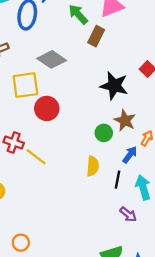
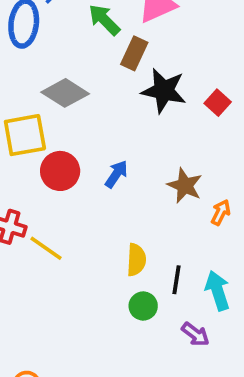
black star: (114, 86) -> (164, 91), moved
green circle: (104, 133) -> (143, 306), moved
blue arrow: (130, 155) -> (116, 174), moved

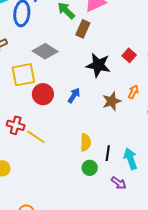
black star: (164, 91) -> (98, 65), moved
brown star: (185, 186) -> (112, 101), turned 30
orange arrow: (221, 212) -> (133, 92), moved

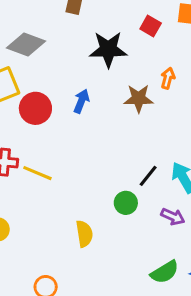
brown star: (112, 101) -> (138, 99), turned 30
yellow semicircle: (86, 142) -> (84, 234), moved
black line: (108, 153) -> (148, 176), turned 42

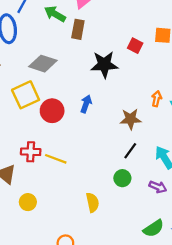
orange arrow: (168, 78) -> (157, 99), moved
brown star: (138, 99) -> (131, 119), moved
black line: (148, 176) -> (130, 151), moved

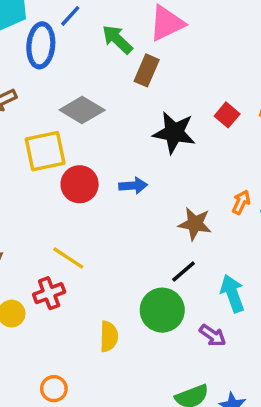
blue arrow: (86, 104) -> (133, 186), turned 54
red cross: (31, 152) -> (49, 293), moved, turned -36
green circle: (122, 178) -> (162, 310), size x1.6

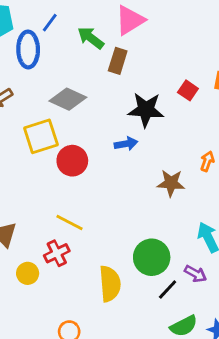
blue arrow: (133, 186) -> (126, 144), moved
black line: (183, 272) -> (168, 289), moved
yellow semicircle: (109, 336) -> (110, 284), size x1.4

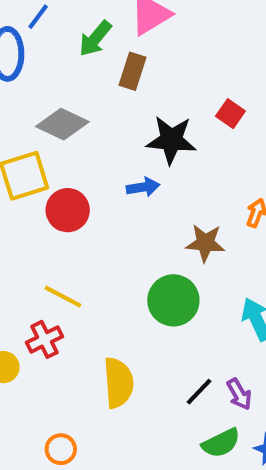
green arrow: (91, 38) -> (95, 39), turned -88
green circle: (152, 257) -> (173, 300), moved
purple arrow: (195, 274) -> (239, 394), moved, turned 30

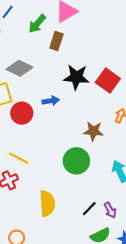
red square: (230, 114) -> (108, 80), moved, size x1.6
blue arrow: (143, 187) -> (51, 101), moved

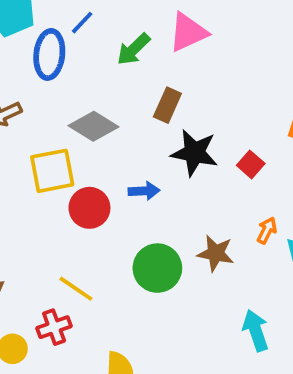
brown rectangle: (56, 41) -> (167, 105), moved
red square: (108, 80) -> (251, 164), size x0.6
green circle: (76, 161) -> (157, 268), moved

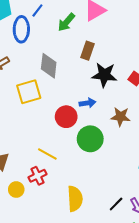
gray diamond: (94, 126) -> (49, 66), turned 70
blue arrow: (144, 191) -> (87, 103), moved
red circle: (89, 208) -> (66, 117), moved
brown star: (216, 253) -> (121, 117), moved

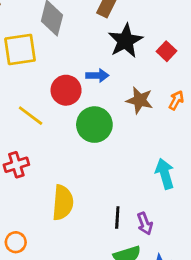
black star: (104, 75) -> (125, 41), turned 30
yellow line: (47, 154) -> (31, 116), moved
black line: (116, 204) -> (117, 217), turned -49

